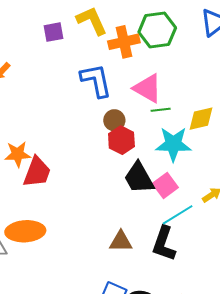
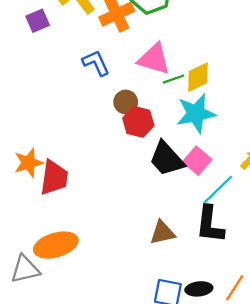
blue L-shape: (96, 80) -> (96, 63), size x0.7
yellow diamond: (201, 119) -> (198, 77), moved

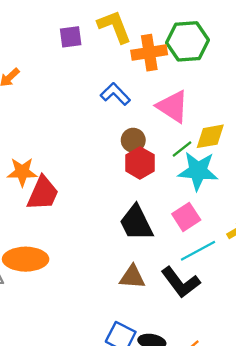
blue L-shape: (96, 63) -> (115, 94), turned -36
green line: (174, 79) -> (182, 149), moved, turned -35
black trapezoid: (167, 159) -> (136, 223), moved
black L-shape: (210, 224) -> (181, 282), turned -60

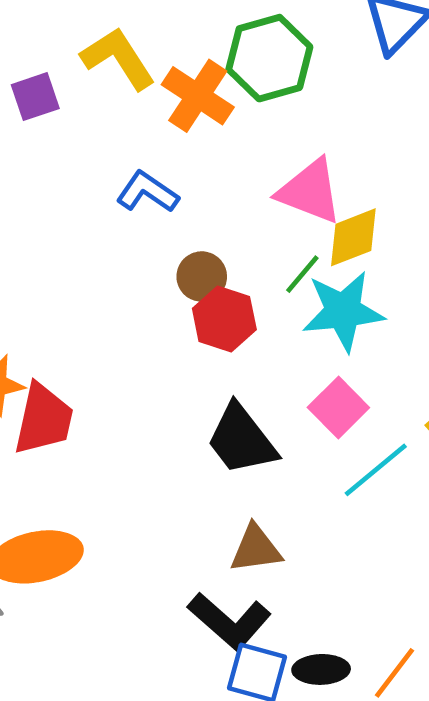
orange cross: (149, 53) -> (198, 96), turned -36
pink triangle: (173, 106) -> (310, 191), moved
black L-shape: (181, 282) -> (229, 621), moved

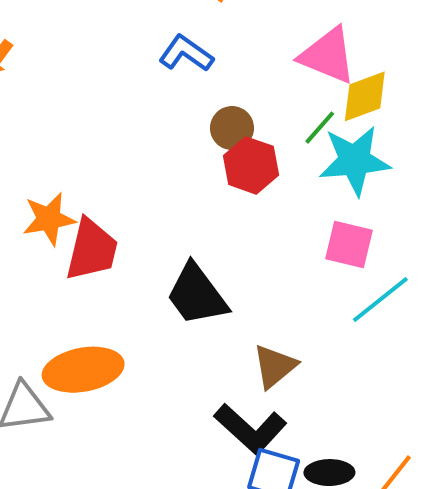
pink square: (338, 408) -> (349, 245), turned -33
black trapezoid: (241, 440) -> (197, 295), moved
brown triangle: (256, 549) -> (275, 366), turned -33

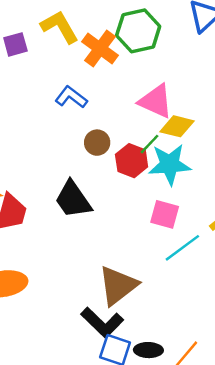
yellow diamond: (365, 96) -> (177, 126), turned 32
red hexagon: (251, 165) -> (132, 161), moved
black trapezoid: (197, 295) -> (73, 200), moved
brown triangle: (275, 366) -> (118, 286), size x1.5

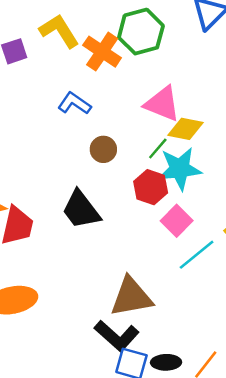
red hexagon: (132, 161) -> (151, 187), moved
pink square: (165, 214) -> (177, 221), turned 32
brown triangle: (118, 286) -> (131, 297), turned 30

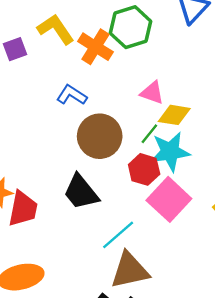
pink triangle: (162, 104) -> (152, 93), size x0.7
brown circle: (103, 149) -> (100, 136), size x1.8
pink square: (177, 221) -> (169, 199), size x1.5
cyan line: (197, 255) -> (118, 235), moved

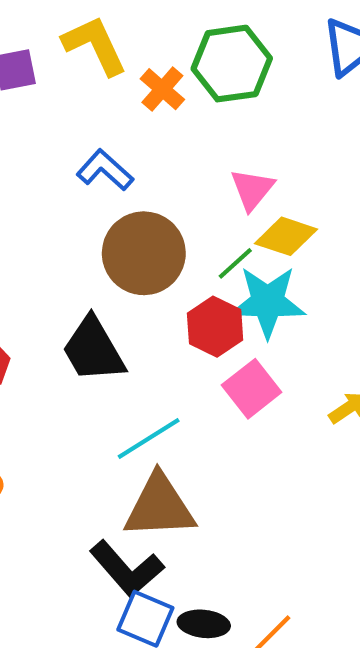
orange cross: (95, 47) -> (162, 89), size x0.7
pink triangle: (152, 93) -> (252, 189), turned 40
pink square: (169, 199) -> (252, 389), size x0.7

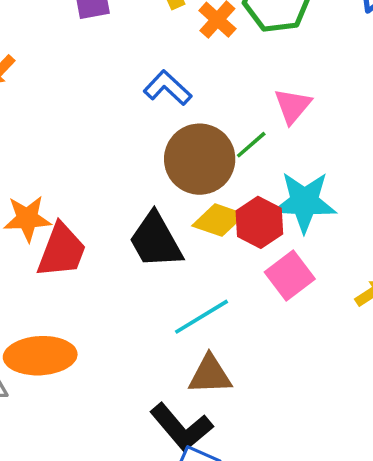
yellow diamond: (286, 236) -> (219, 220), moved
green line: (235, 263) -> (251, 145), moved
brown triangle: (159, 507) -> (210, 375), size x0.7

